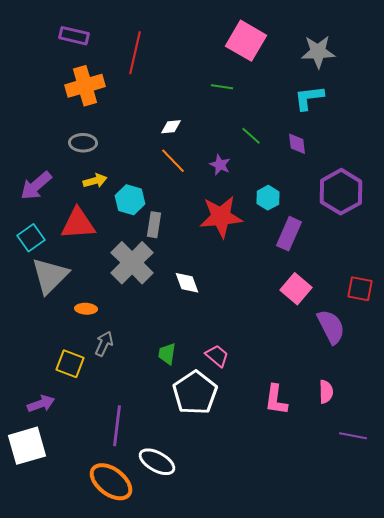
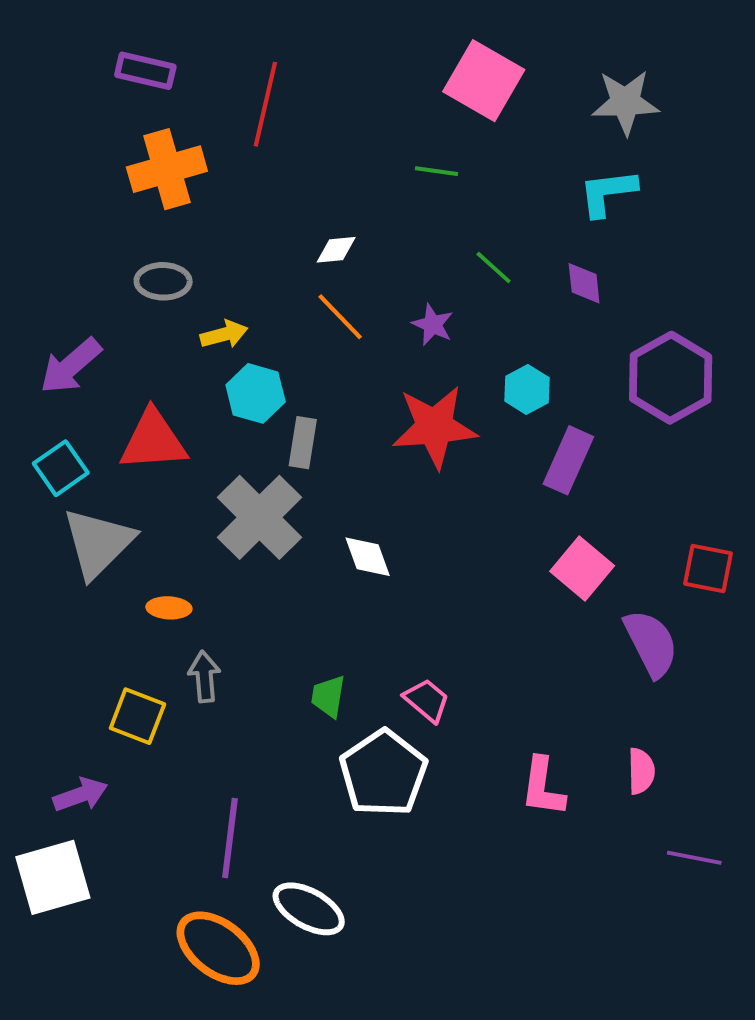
yellow arrow: (95, 181) -> (224, 334), moved
gray arrow: (104, 344) -> (204, 677), turned -30

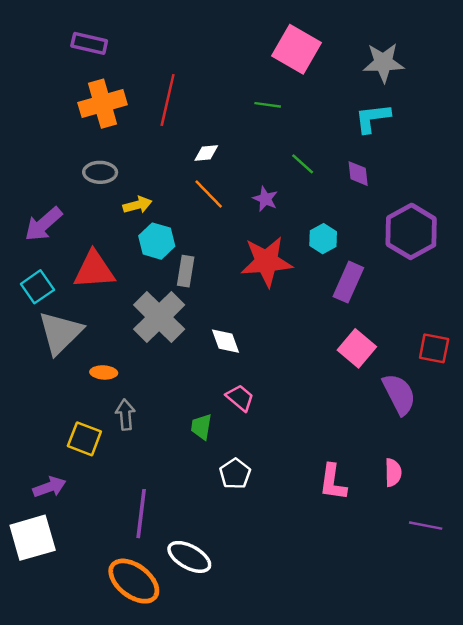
red line: (265, 104) -> (168, 100), moved
pink trapezoid: (427, 700) -> (240, 398), moved
white pentagon: (383, 773) -> (235, 474), size x0.6

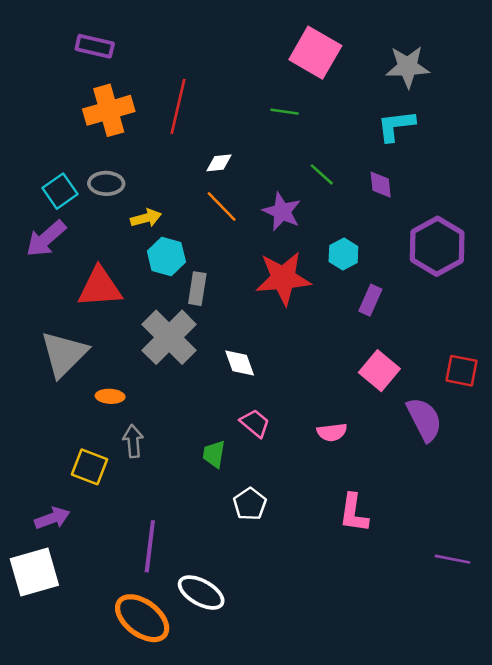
purple star: (265, 199) -> (282, 212), size x1.4
purple rectangle: (348, 282) -> (370, 300), size x0.7
cyan square: (37, 287) -> (60, 191), moved
pink semicircle: (393, 473) -> (332, 432), moved, turned 84

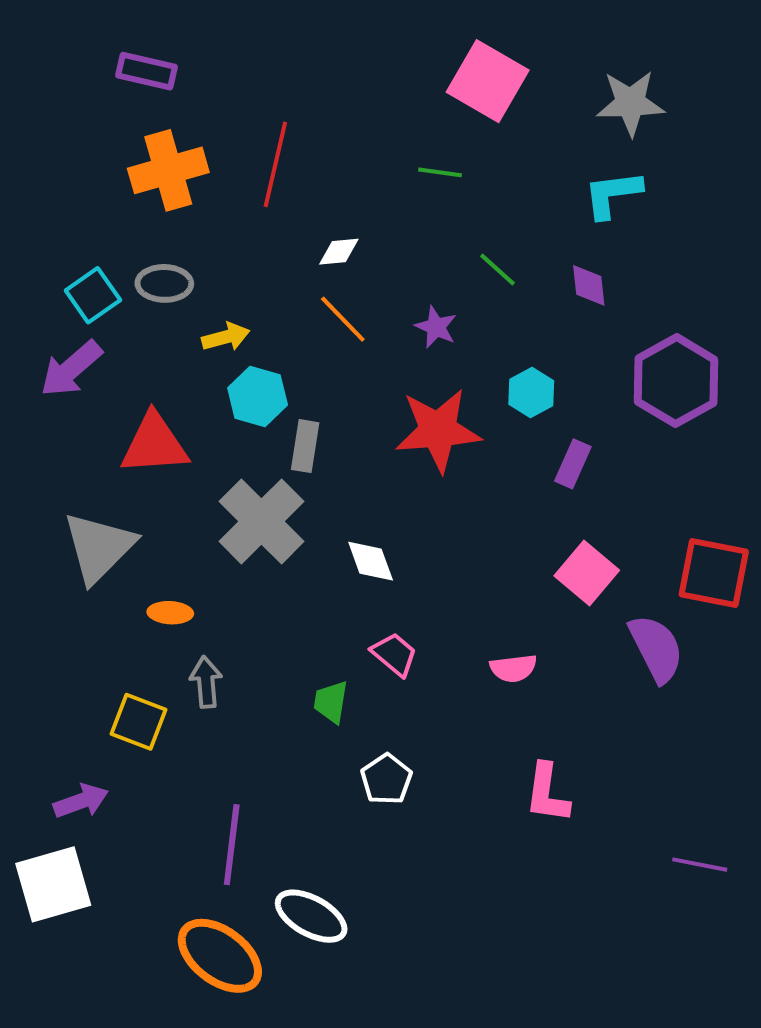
purple star: (282, 212) -> (436, 327), size x0.7
red square: (461, 371) -> (714, 573), size x1.4

